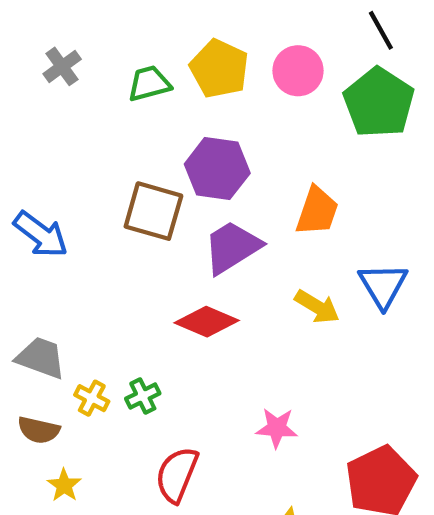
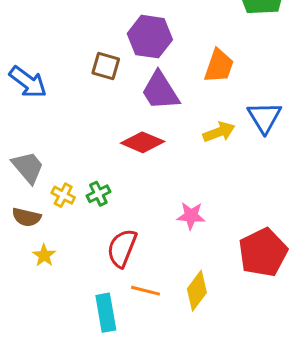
brown square: (153, 211) -> (106, 66), size x0.7
purple trapezoid: (232, 247) -> (160, 91), turned -90
yellow arrow: (317, 307) -> (219, 132), turned -52
gray trapezoid: (41, 358) -> (28, 167), turned 30

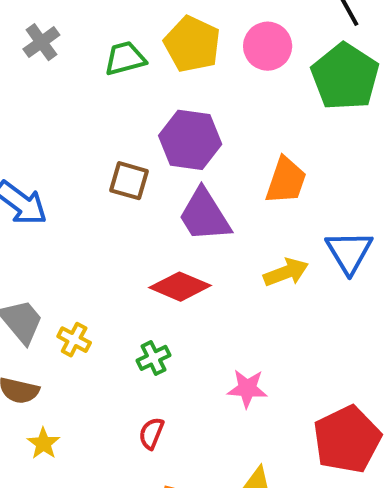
green cross: (98, 194) -> (153, 358), moved
yellow cross: (63, 195) -> (74, 340), moved
red semicircle: (122, 248) -> (151, 433), size x0.6

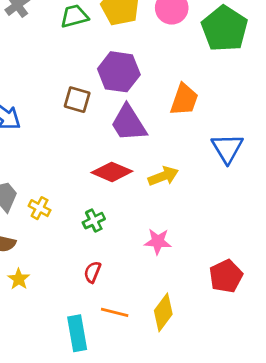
yellow arrow: (286, 272) -> (163, 176), moved
red pentagon: (347, 439) -> (226, 276), size x0.7

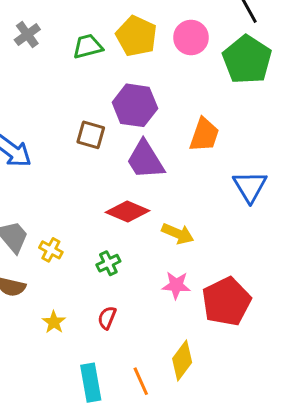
yellow arrow: (163, 176) -> (178, 234), moved, turned 44
red pentagon: (226, 276) -> (226, 302), moved, size x1.4
yellow star: (19, 279) -> (54, 322), moved
orange line: (115, 312) -> (141, 381), moved, turned 52

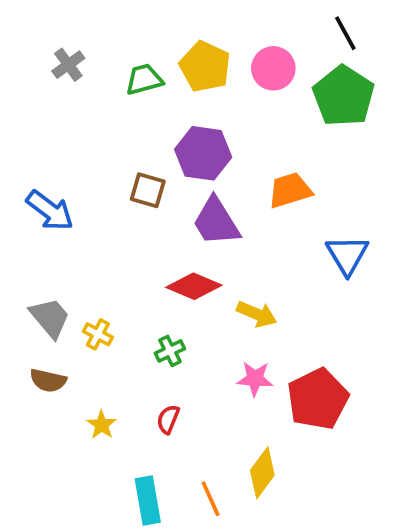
orange trapezoid: (204, 135) -> (290, 190), turned -126

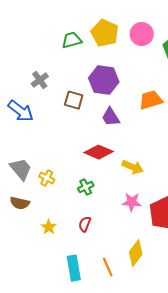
gray cross: (68, 65) -> (40, 80), moved
purple trapezoid: (216, 222) -> (111, 117), size x0.7

